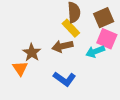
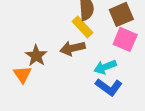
cyan arrow: (95, 51) -> (105, 67), moved
blue L-shape: (65, 79) -> (109, 87), moved

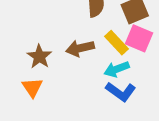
yellow rectangle: (82, 27) -> (117, 43), moved
orange triangle: (22, 74) -> (32, 87), moved

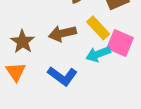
pink square: (139, 38) -> (120, 43), moved
blue L-shape: (121, 92) -> (62, 76), moved

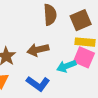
yellow rectangle: (98, 28) -> (85, 42), moved, turned -42

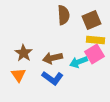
brown arrow: (38, 50) -> (53, 58), moved
pink square: (84, 57) -> (95, 54), turned 36

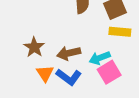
pink square: (95, 54) -> (109, 72), moved
orange triangle: (19, 75) -> (45, 73), moved

